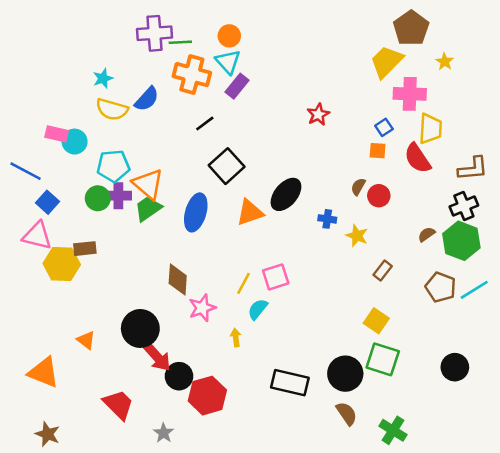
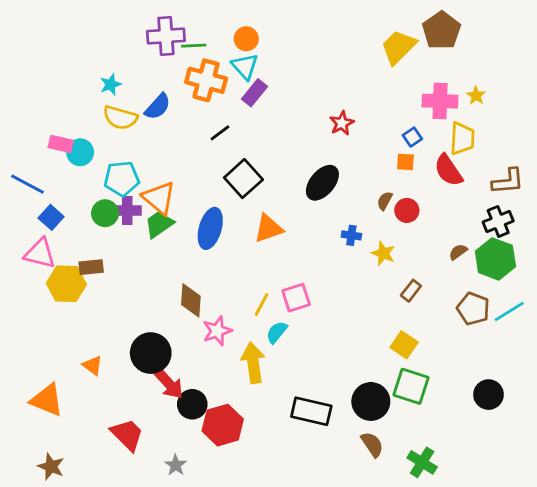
yellow trapezoid: (387, 62) -> (399, 47), moved
yellow star: (445, 62) -> (476, 96), moved
black ellipse: (286, 194) -> (322, 183), moved
yellow arrow: (236, 338) -> (253, 363), size x2.0

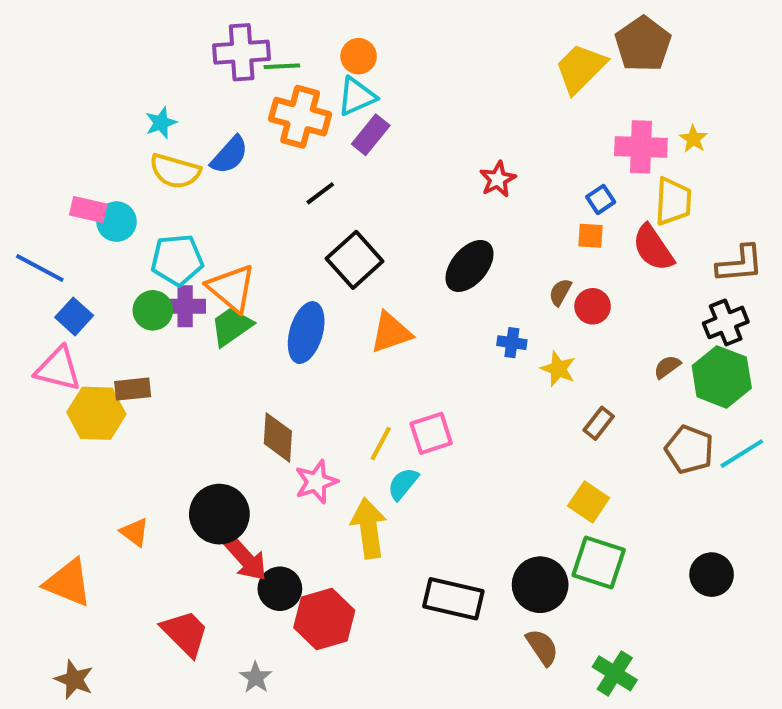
cyan triangle: (245, 66) -> (357, 97), turned 48

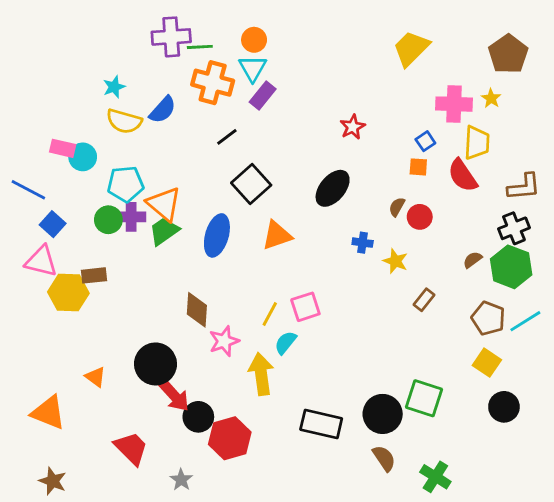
brown pentagon: (643, 44) -> (508, 54), moved
cyan triangle: (357, 97) -> (253, 68), turned -36
yellow square: (589, 502) -> (487, 363), moved

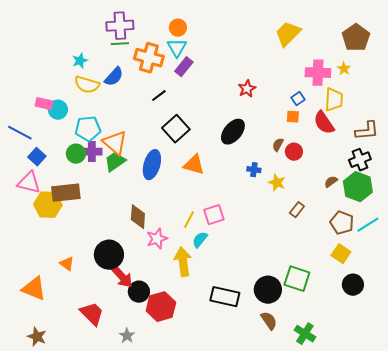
green line: (200, 47) -> (120, 44), moved
orange triangle: (277, 235) -> (194, 165), turned 35
brown rectangle: (94, 275) -> (66, 193), size x1.6

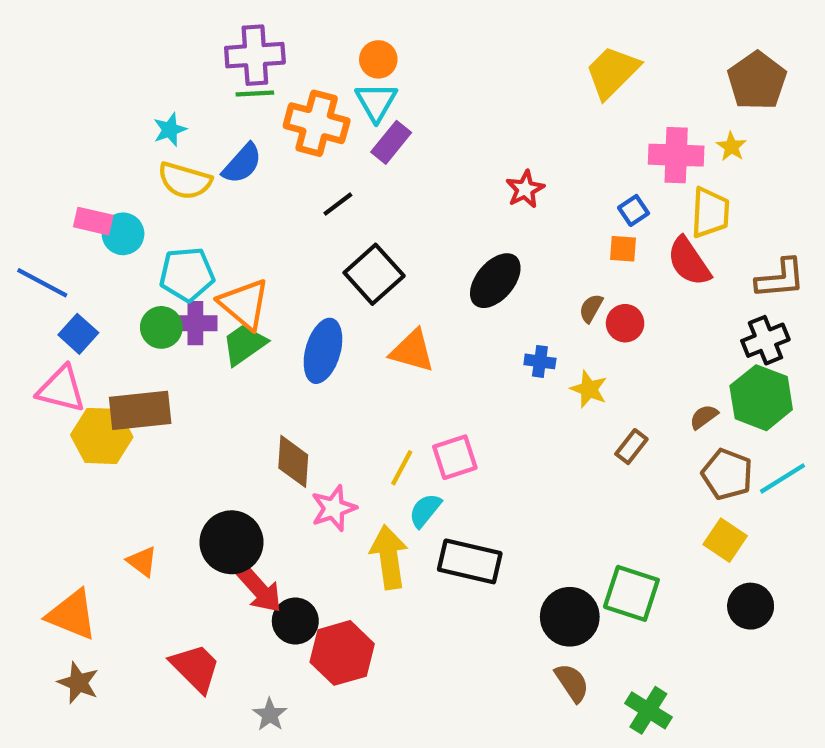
brown semicircle: (331, 182) -> (704, 417), moved
black rectangle: (225, 297) -> (470, 561), moved
brown star: (37, 337) -> (78, 683), moved

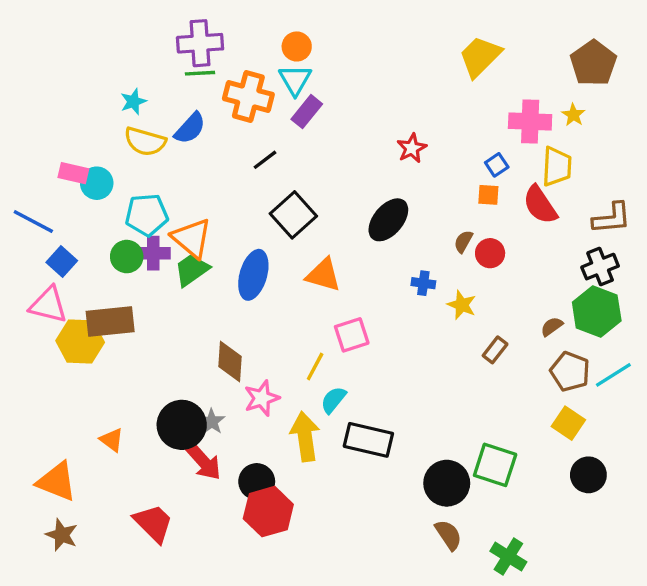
pink square: (455, 457) -> (352, 335), moved
black circle: (295, 621) -> (257, 482), moved
gray star: (270, 715) -> (212, 422), moved

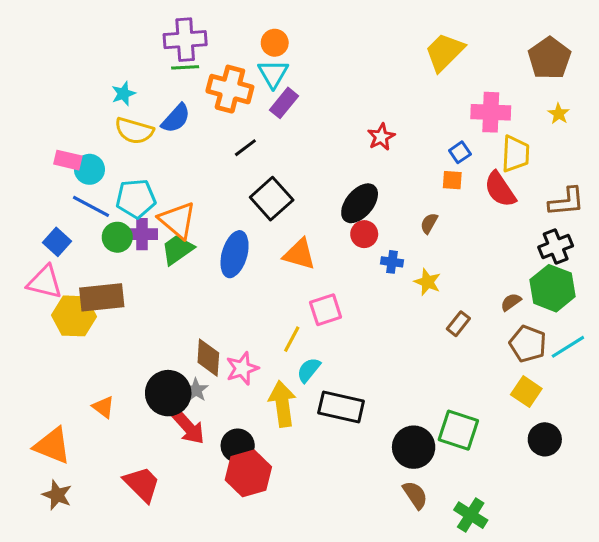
yellow star: (573, 115) -> (559, 114), moved
blue line: (33, 222) -> (91, 206), moved
red circle: (490, 253) -> (364, 234), moved
brown diamond: (230, 362) -> (208, 358), moved

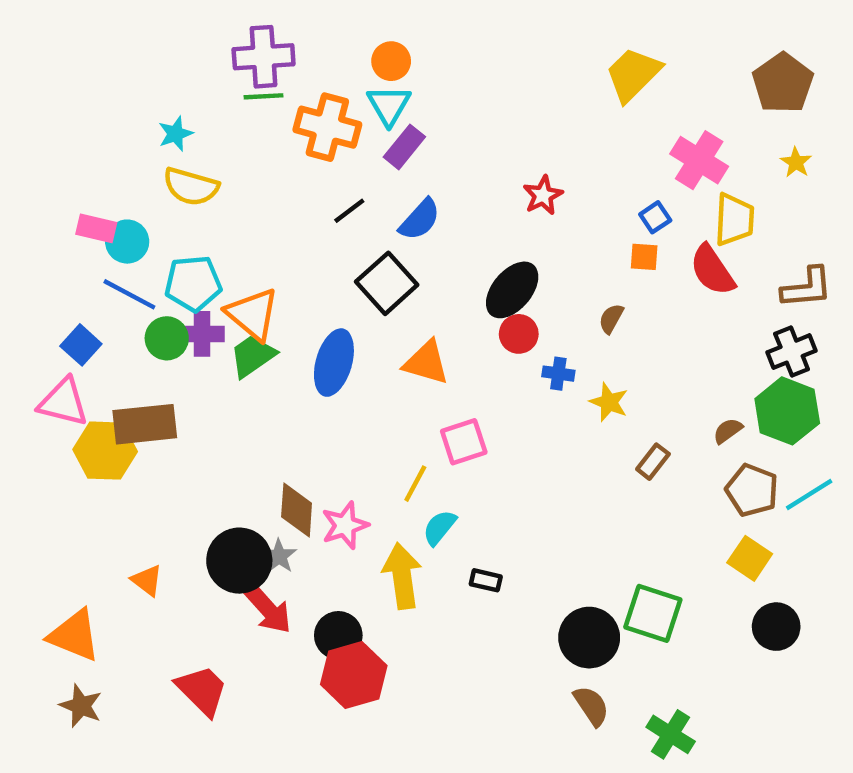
pink cross: (491, 112) -> (699, 160), turned 30
blue semicircle: (176, 118) -> (420, 220), moved
black rectangle: (341, 407) -> (486, 580), size x0.5

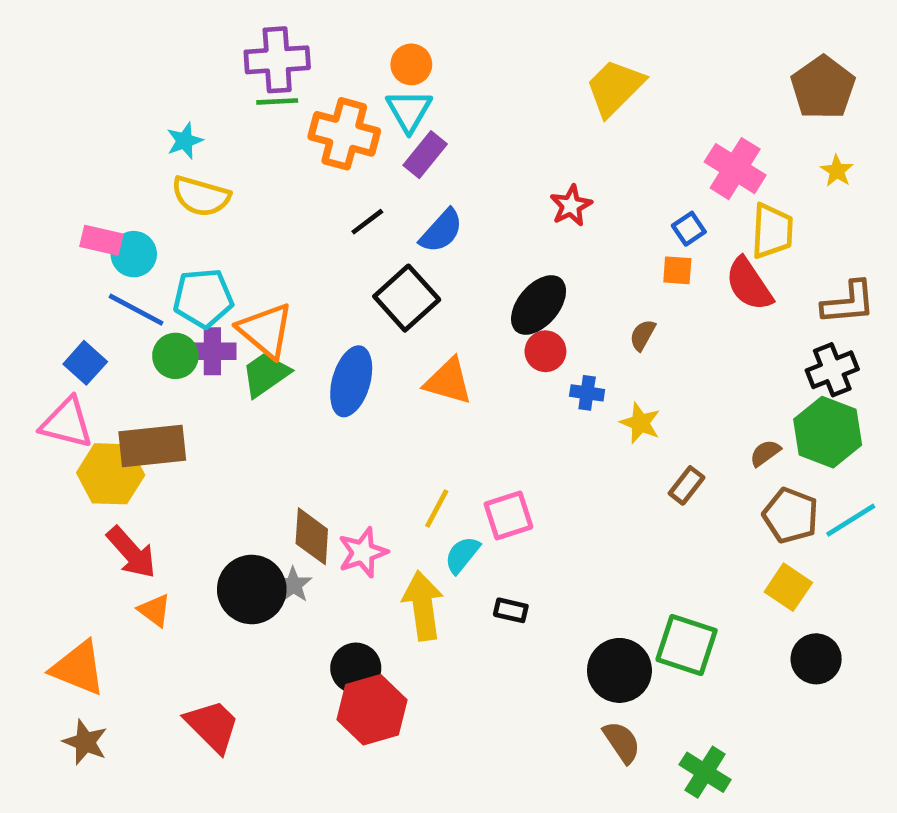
yellow trapezoid: (633, 74) -> (615, 88), moved
pink square: (464, 442) -> (508, 515), moved
red arrow: (268, 609) -> (131, 552), moved

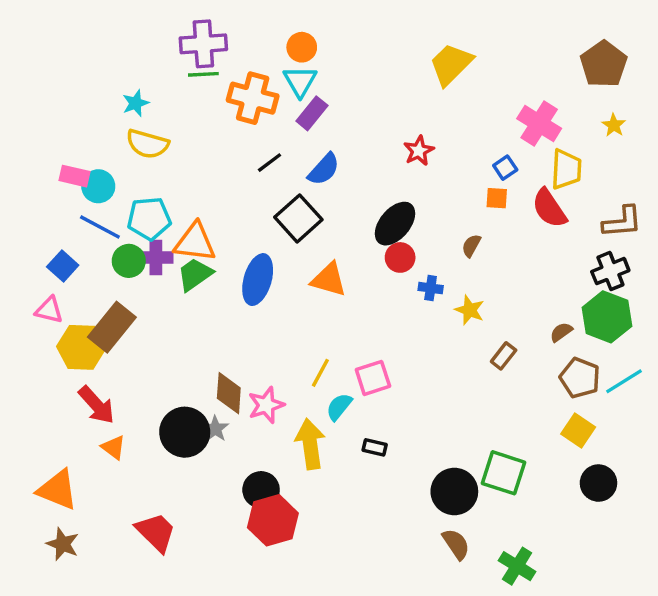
orange triangle: (266, 330) -> (195, 242), turned -33
pink triangle: (67, 423) -> (49, 310), size x0.7
brown rectangle: (152, 446) -> (112, 327), turned -45

